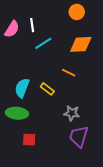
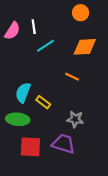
yellow rectangle: (47, 89) -> (43, 102), moved
purple trapezoid: (79, 136) -> (63, 144), moved, turned 90
red square: (29, 140) -> (30, 147), size x1.5

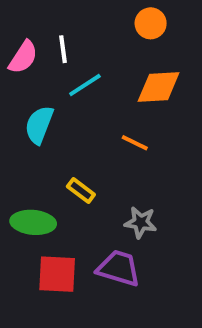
cyan semicircle: (23, 93) -> (39, 125), moved

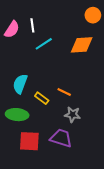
orange circle: (151, 23) -> (93, 15), moved
cyan semicircle: (39, 125) -> (20, 84), moved
orange line: (135, 143) -> (64, 92), moved

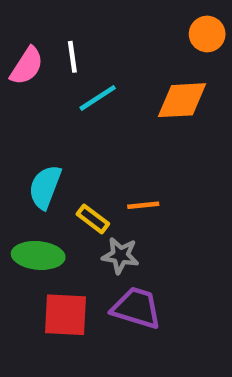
orange line: (64, 92) -> (143, 205), turned -32
gray star: (72, 115) -> (120, 255), moved

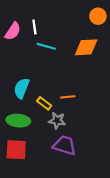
cyan line: (98, 98) -> (46, 46), turned 48
red square: (66, 315) -> (16, 150), moved

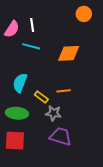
orange circle: (98, 16) -> (84, 14), moved
cyan line: (46, 46) -> (31, 46), moved
orange diamond: (86, 47) -> (69, 53), moved

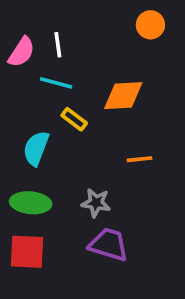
orange line: (64, 91) -> (140, 159), moved
yellow rectangle: (41, 97) -> (74, 119), moved

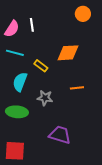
cyan line: (56, 83) -> (15, 53), moved
gray star: (96, 203) -> (45, 98), moved
red square: (27, 252) -> (15, 151), moved

